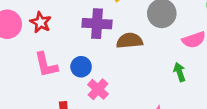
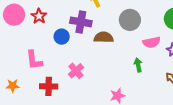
pink L-shape: (46, 65) -> (34, 60), moved
blue circle: (81, 67) -> (62, 37), moved

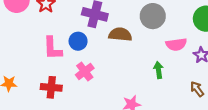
blue circle: (62, 37) -> (78, 41), moved
pink L-shape: (34, 60) -> (52, 48), moved

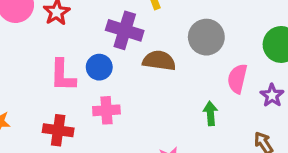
pink semicircle: (176, 44) -> (237, 79), turned 108
pink cross: (85, 71) -> (106, 110), turned 30

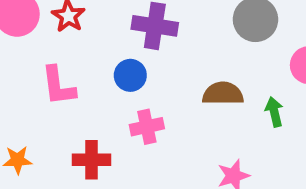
brown semicircle: (159, 61) -> (223, 94), moved
pink L-shape: (63, 75) -> (58, 86), moved

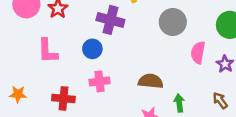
brown semicircle: (223, 94) -> (151, 81), moved
green arrow: (274, 112) -> (179, 103), moved

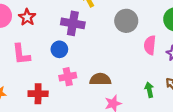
brown semicircle: (151, 81) -> (100, 79), moved
green arrow: (179, 103) -> (149, 90), moved

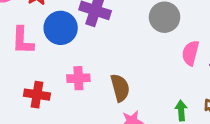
blue circle: (59, 49) -> (61, 28), moved, size x1.5
brown semicircle: (100, 79) -> (120, 88), turned 66

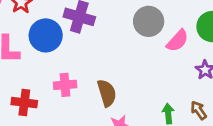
pink semicircle: (190, 53) -> (177, 41), moved, turned -150

